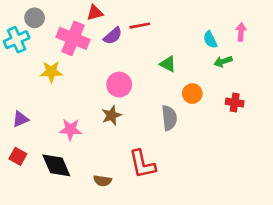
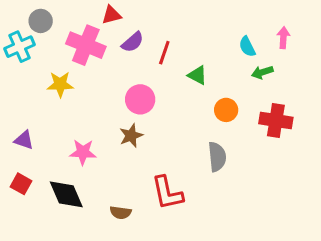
red line: (140, 26) -> (164, 53), moved, turned -60
red cross: (235, 102) -> (276, 120), size x1.5
gray semicircle: (169, 118) -> (217, 157), moved
purple triangle: (20, 119) -> (24, 140), turned 42

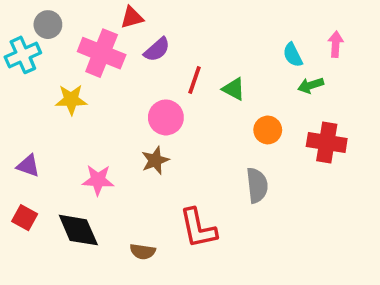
red line: (164, 53) -> (194, 80), moved

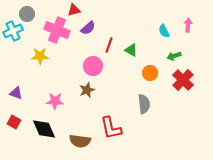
green arrow: (311, 85) -> (174, 56), moved
red cross: (327, 142) -> (183, 80), turned 35
brown semicircle: (143, 252) -> (80, 141), size x1.5

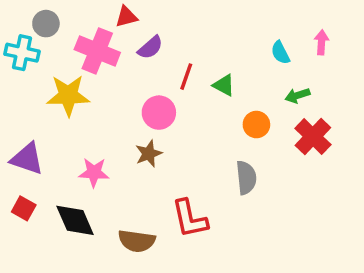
cyan cross: (13, 31) -> (22, 53), turned 36
yellow star: (40, 56) -> (68, 95), size x1.4
purple triangle: (16, 93) -> (27, 159), size x1.5

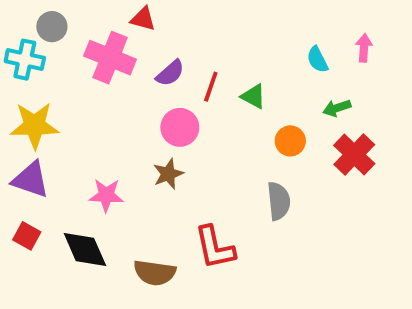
red triangle: (126, 17) -> (143, 19), turned 30
purple semicircle: (150, 48) -> (170, 73), moved
yellow star: (68, 95) -> (34, 125), moved

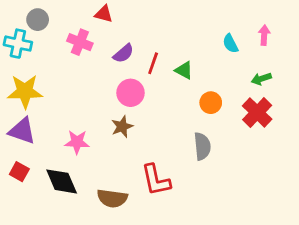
pink cross: (110, 58) -> (80, 42), size x0.7
green arrow: (337, 108) -> (261, 79), moved

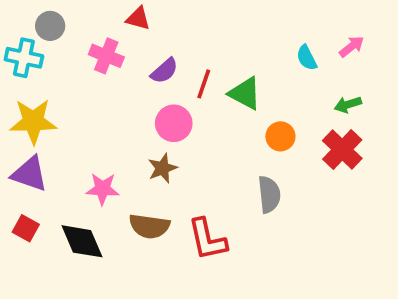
pink arrow: (264, 35) -> (352, 47), turned 48
green triangle: (184, 70) -> (245, 93), size x1.4
brown semicircle: (112, 198) -> (149, 226), moved

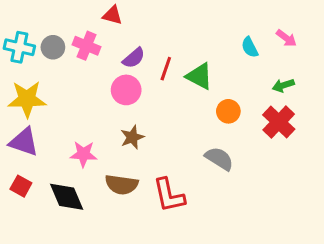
gray circle: (50, 26) -> (53, 47), moved
pink arrow: (352, 47) -> (286, 38), turned 75
pink circle: (174, 123) -> (126, 90), moved
gray semicircle: (269, 194) -> (219, 159), turned -52

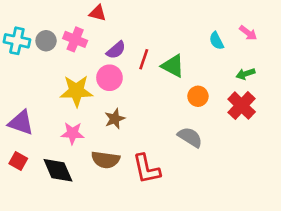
yellow star: (27, 99) -> (76, 91), moved

